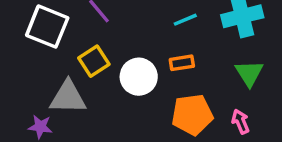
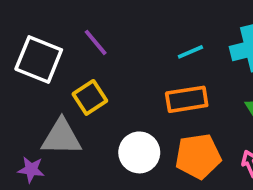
orange rectangle: (182, 63) -> (187, 99), size x1.5
white circle: (139, 77) -> (139, 152), moved

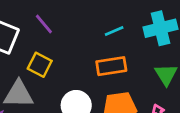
yellow square: (90, 97) -> (40, 65), turned -30

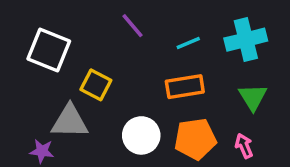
purple line: (44, 24) -> (132, 26), moved

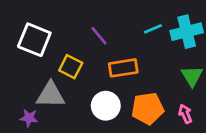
purple line: (132, 26) -> (99, 36), moved
cyan line: (188, 43) -> (153, 29), moved
orange rectangle: (185, 87) -> (123, 68), moved

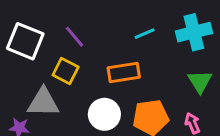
cyan line: (153, 29) -> (145, 34), moved
purple line: (99, 36) -> (75, 37), moved

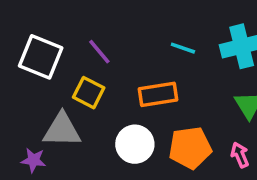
cyan line: (145, 34) -> (183, 48), turned 42

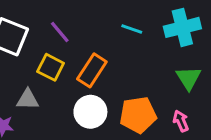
orange rectangle: (158, 94) -> (92, 70), moved, turned -48
gray triangle: (62, 130) -> (28, 100), size x0.7

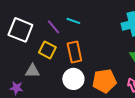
cyan line: (132, 29) -> (73, 21), moved
orange rectangle: (92, 70) -> (74, 52), turned -45

